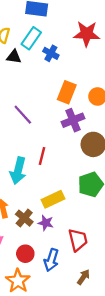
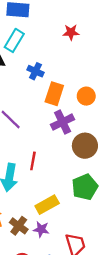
red star: (87, 34) -> (71, 32), size x0.6
blue cross: (51, 53) -> (35, 71), moved

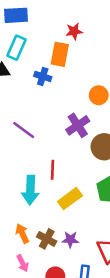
orange rectangle: (54, 94) -> (60, 54), moved
yellow rectangle: (47, 205) -> (70, 199), moved

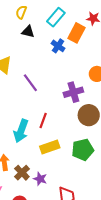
cyan rectangle: (17, 48) -> (56, 17), moved

